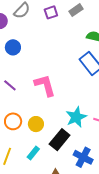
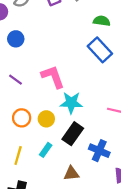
cyan star: (76, 117) -> (71, 103), moved, turned 30

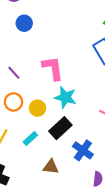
purple line: (16, 80) -> (14, 73), moved

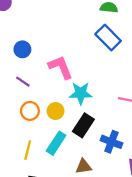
blue circle: (24, 23) -> (22, 49), moved
cyan rectangle: (30, 138) -> (56, 143), size x1.5

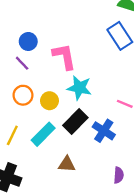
blue circle: (22, 49) -> (28, 41), moved
blue cross: (111, 142) -> (104, 131), moved

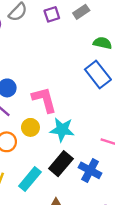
yellow circle: (49, 101) -> (30, 127), moved

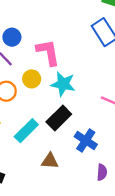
blue cross: (90, 170) -> (86, 140), moved

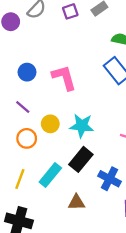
blue circle: (12, 37) -> (27, 72), moved
pink L-shape: (48, 52) -> (64, 78), moved

